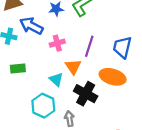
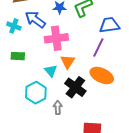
pink cross: (57, 43) -> (56, 38), size x1.6
purple line: (89, 46) -> (98, 48), moved
blue trapezoid: (122, 47) -> (109, 25), moved, turned 60

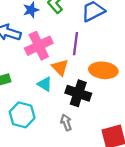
purple line: (98, 48) -> (75, 44), moved
cyan hexagon: (36, 93) -> (22, 115), moved

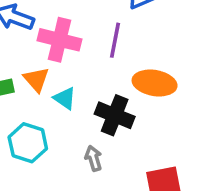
pink cross: (39, 46) -> (60, 40), turned 36
orange triangle: (60, 67) -> (36, 79), moved

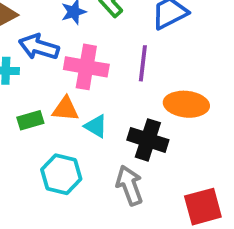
orange triangle: (36, 79) -> (65, 109), turned -40
gray arrow: (94, 158) -> (129, 185), size x1.5

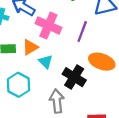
orange triangle: (65, 109) -> (30, 47), turned -49

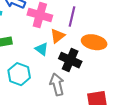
orange triangle: (30, 47) -> (57, 36), moved

